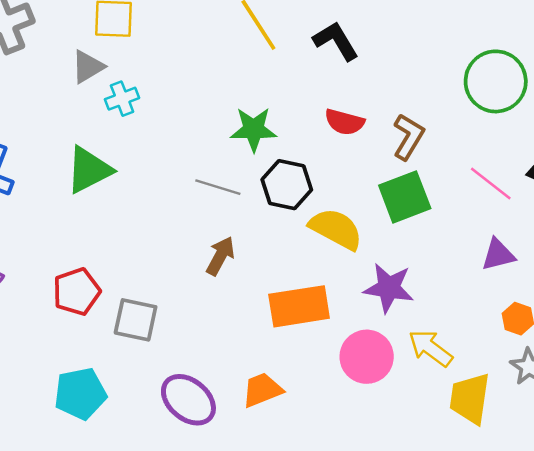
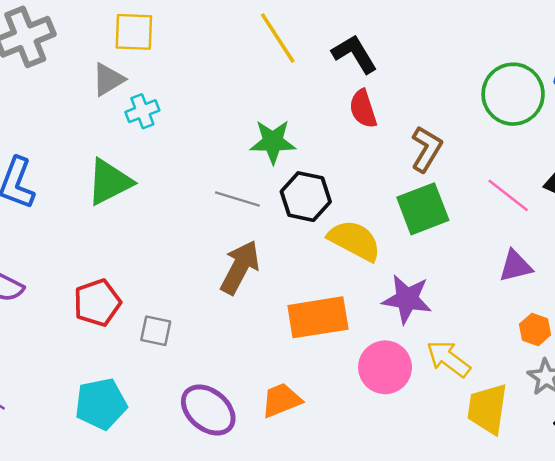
red semicircle: (345, 122) -> (363, 109), moved, turned 57
brown arrow: (220, 256) -> (240, 267), size x1.4
gray square: (136, 320) -> (156, 331), size x0.7

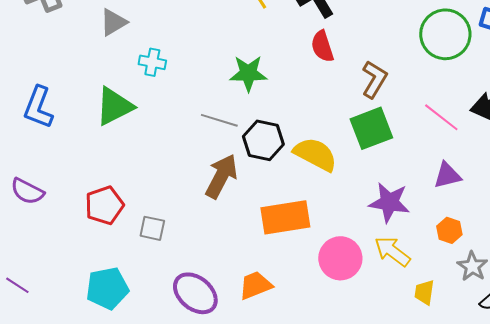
cyan cross: (142, 111) -> (152, 62), moved, turned 32
black hexagon: (306, 197) -> (263, 140), moved
purple star: (407, 299) -> (389, 202), moved
orange hexagon: (535, 329) -> (449, 230), moved
yellow trapezoid: (487, 409) -> (424, 292), size x0.6

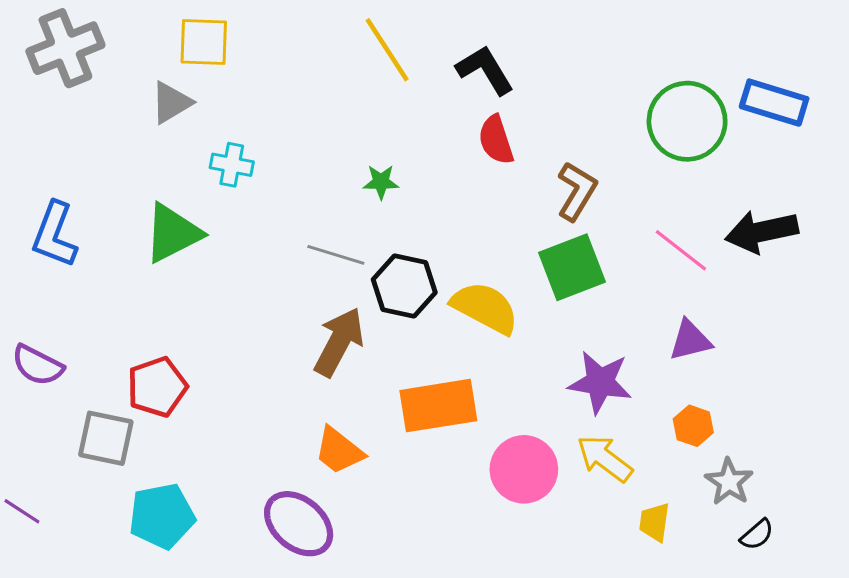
green star: (248, 73) -> (381, 182), size x0.6
gray square: (152, 228) -> (106, 438), moved, size x1.4
orange trapezoid: (255, 285) -> (339, 451), moved, turned -120

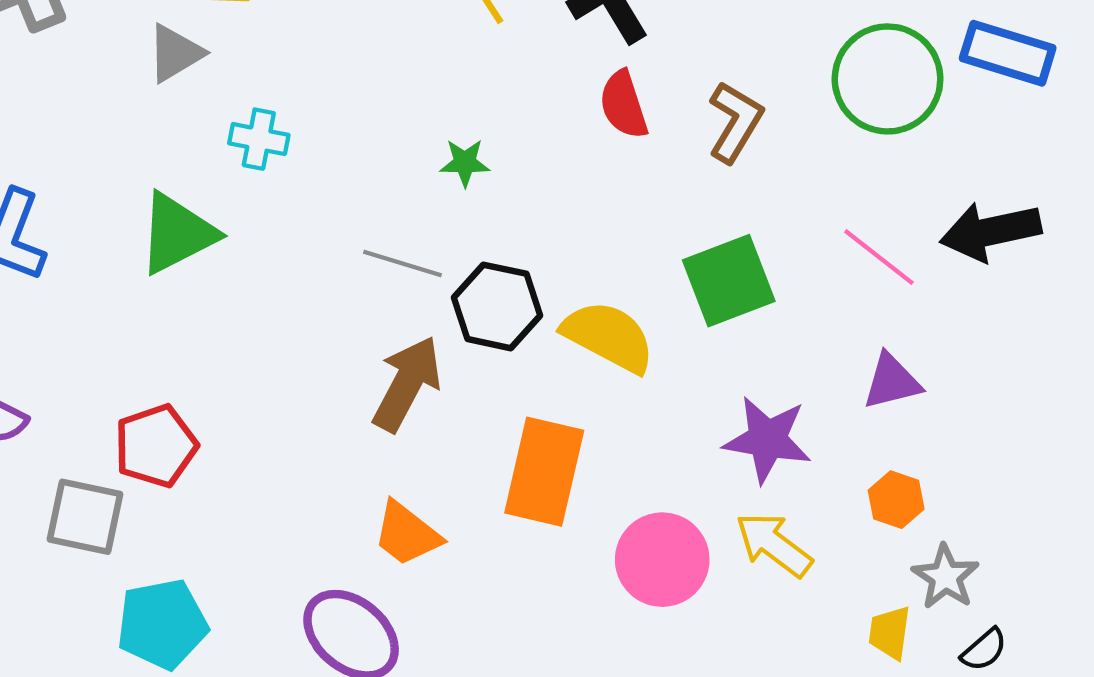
brown L-shape: (577, 191) -> (735, 122), moved
orange rectangle: (438, 406) -> (544, 472), turned -68
yellow trapezoid: (654, 522) -> (890, 633), moved

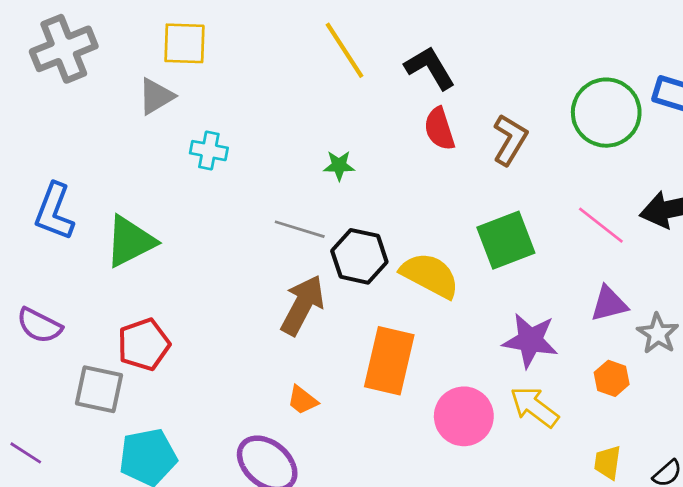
green triangle: (177, 233) -> (130, 241), moved
orange trapezoid: (407, 534) -> (302, 400), size x0.7
gray star: (945, 577) -> (658, 334), moved

